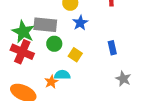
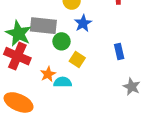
green circle: (54, 44) -> (61, 41), moved
orange star: (51, 82) -> (48, 74), moved

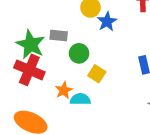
blue star: (83, 23) -> (107, 21), moved
gray rectangle: (43, 26) -> (59, 36), size x0.6

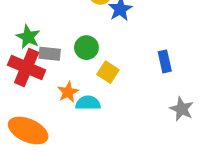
gray rectangle: (59, 36) -> (50, 54), moved
green star: (31, 44) -> (28, 37), size x0.7

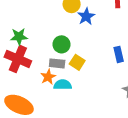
green star: (28, 37) -> (19, 37), turned -30
gray rectangle: (50, 54) -> (57, 63), moved

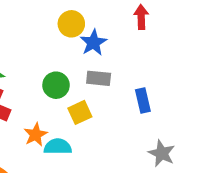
yellow square: (77, 62) -> (80, 112), turned 32
gray rectangle: (57, 63) -> (99, 78), moved

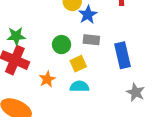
blue rectangle: (143, 101) -> (122, 55), size x1.5
cyan semicircle: (58, 147) -> (79, 86), moved

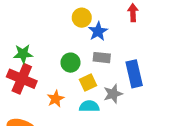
gray star: (136, 92) -> (113, 94), moved, turned 30

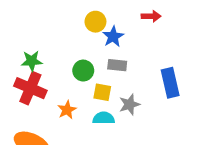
red arrow: (133, 13) -> (151, 16), turned 91
blue rectangle: (134, 74) -> (170, 83), moved
yellow square: (88, 83) -> (102, 92), turned 35

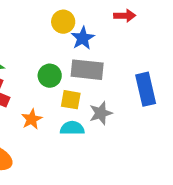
gray rectangle: (117, 65) -> (87, 70), size x1.5

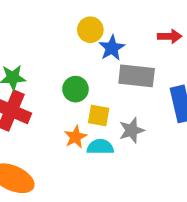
red arrow: (125, 16) -> (170, 36), moved
gray rectangle: (87, 70) -> (137, 76), moved
orange star: (32, 119) -> (75, 137), moved

